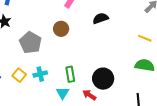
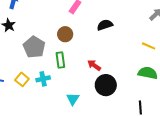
green rectangle: (70, 74) -> (60, 60), moved
cyan triangle: (62, 93) -> (73, 99), moved
red arrow: (89, 95) -> (94, 65), moved

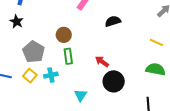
brown circle: (65, 34) -> (64, 35), moved
gray pentagon: (34, 47) -> (33, 52), moved

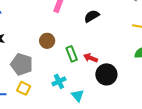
green rectangle: (68, 56) -> (72, 54), moved
cyan cross: (51, 75) -> (59, 81), moved

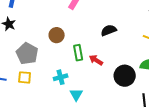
black semicircle: (92, 16) -> (109, 30), moved
black circle: (106, 74) -> (125, 76), moved
yellow square: (24, 88) -> (25, 77), turned -32

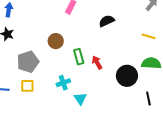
black semicircle: (109, 30) -> (107, 21), moved
gray pentagon: (27, 53) -> (28, 62), turned 30
red arrow: (96, 60) -> (97, 63), turned 32

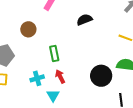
brown circle: (56, 41) -> (28, 29), moved
red arrow: (97, 63) -> (60, 77), moved

